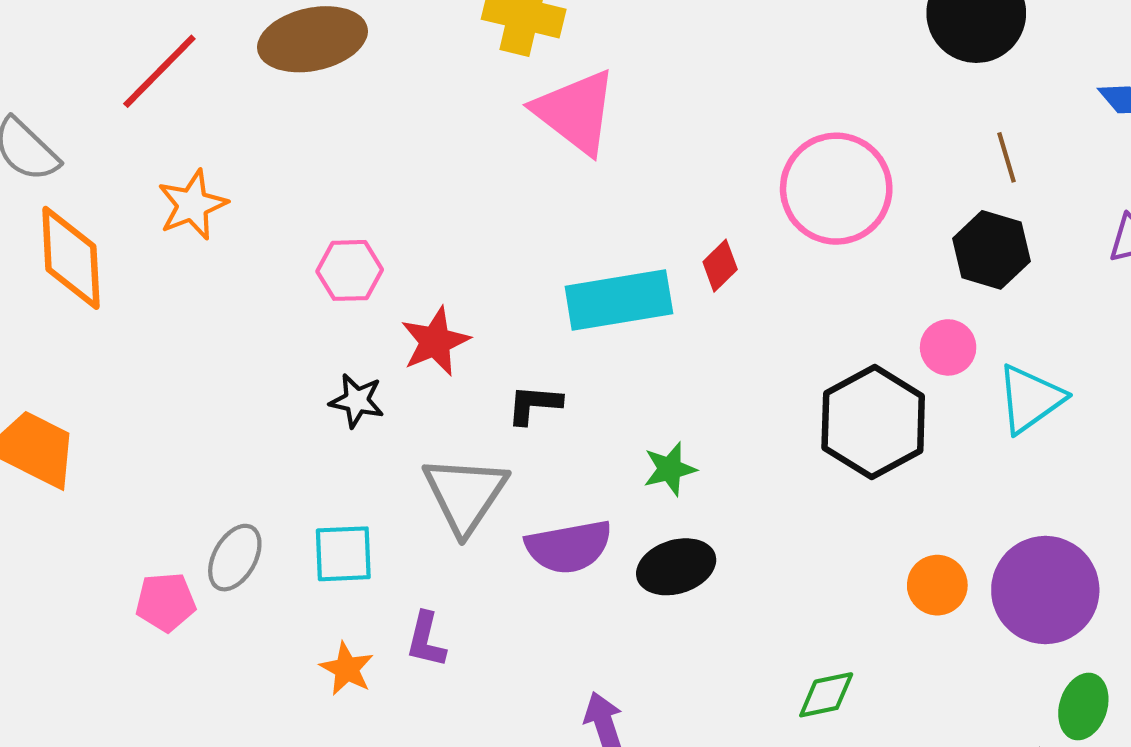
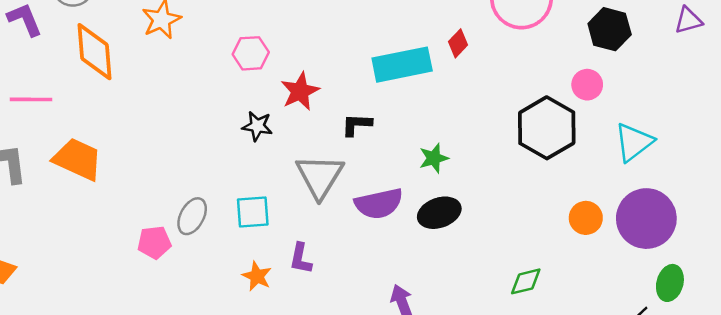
cyan triangle: (1030, 399) -> (634, 142), moved

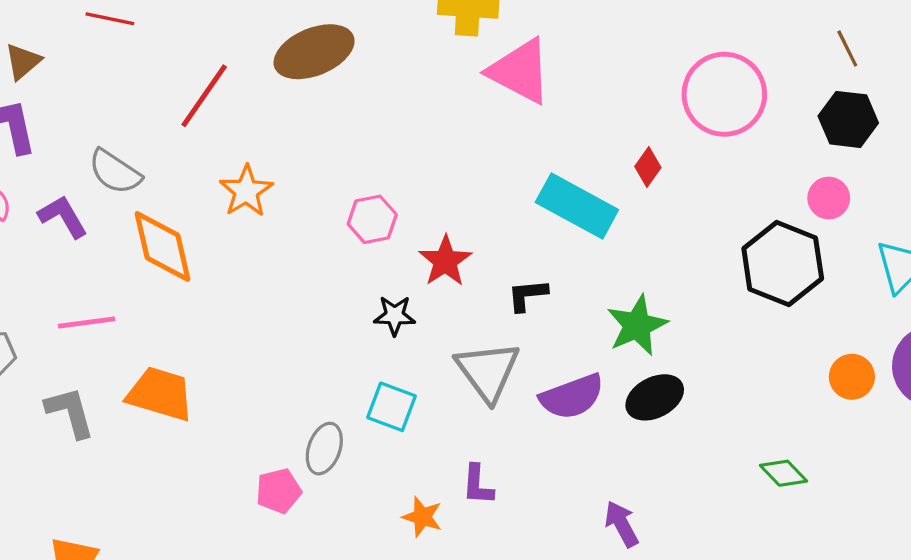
cyan rectangle: (402, 65) -> (577, 206), turned 48
green star: (434, 158) -> (637, 325), size x1.5
cyan square: (253, 212) -> (392, 407), moved, turned 33
green diamond: (526, 281) -> (783, 473), turned 68

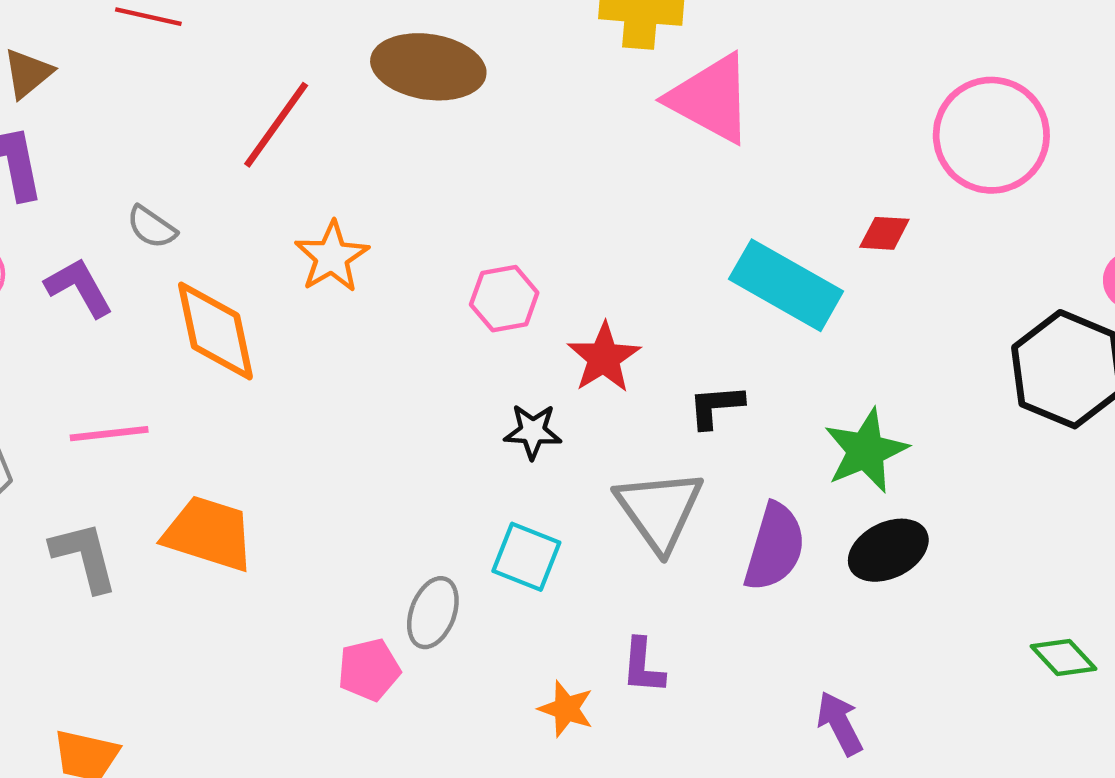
brown ellipse: (314, 52) -> (428, 67), turned 30
red diamond: (648, 167) -> (884, 233), turned 57
gray semicircle: (115, 172) -> (152, 227), size x0.7
purple semicircle: (572, 397) -> (775, 547), turned -54

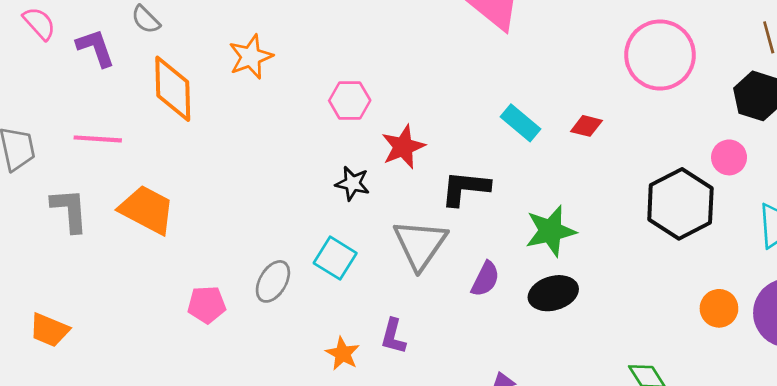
red diamond: (884, 233) -> (586, 126), moved
cyan rectangle: (786, 285) -> (520, 123), size x0.6
black L-shape: (716, 406) -> (465, 188), size x1.4
purple semicircle: (775, 547) -> (485, 279), size x0.7
pink pentagon: (369, 670) -> (207, 305), moved

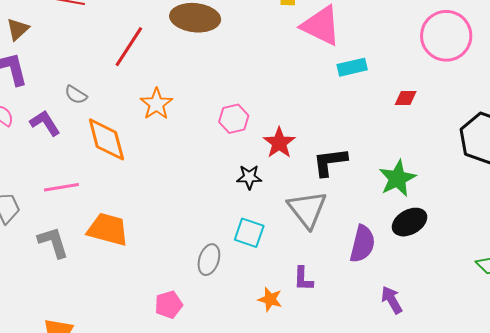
cyan rectangle: (520, 123) -> (352, 67), moved, turned -40
purple semicircle: (485, 279) -> (362, 244), moved, size x1.4
pink pentagon: (207, 305) -> (169, 305), moved

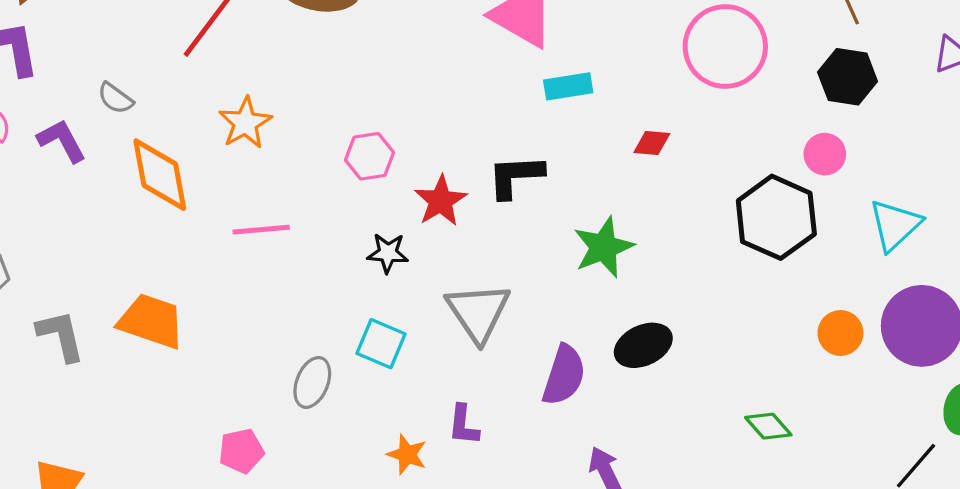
black L-shape: (330, 162) -> (515, 176), moved
green star: (397, 178) -> (604, 247), moved
pink line: (61, 187) -> (261, 230), moved

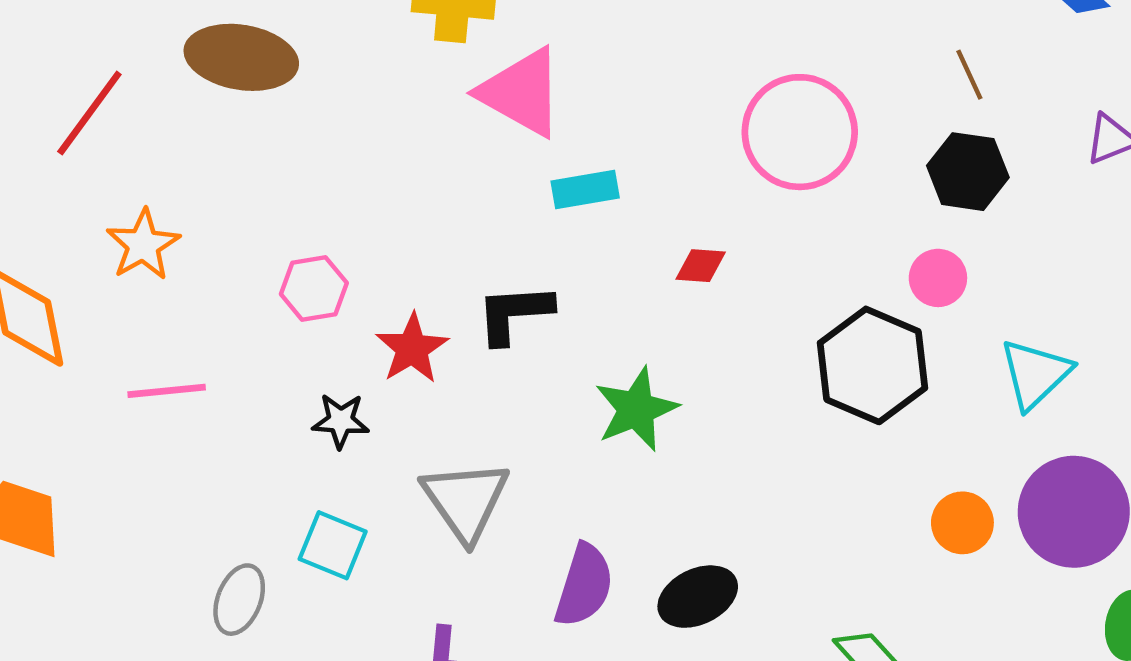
black ellipse: (643, 345) -> (698, 597), moved

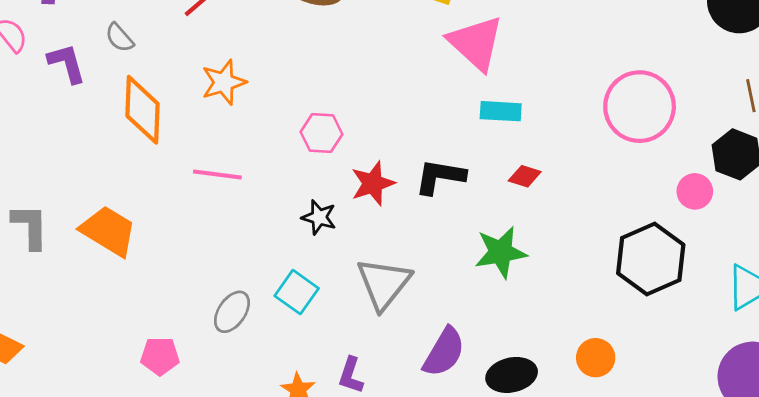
red diamond: (701, 266) -> (525, 176), moved
pink circle: (938, 278) -> (695, 191), moved
orange circle: (962, 523) -> (596, 358), moved

